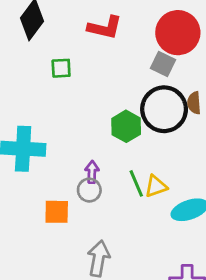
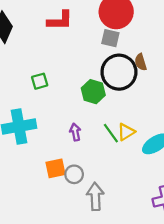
green square: (61, 68) -> (40, 81), moved
gray circle: (89, 190) -> (74, 174), moved

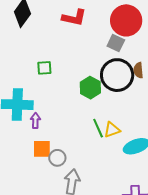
purple arrow: (75, 132) -> (35, 121), moved

